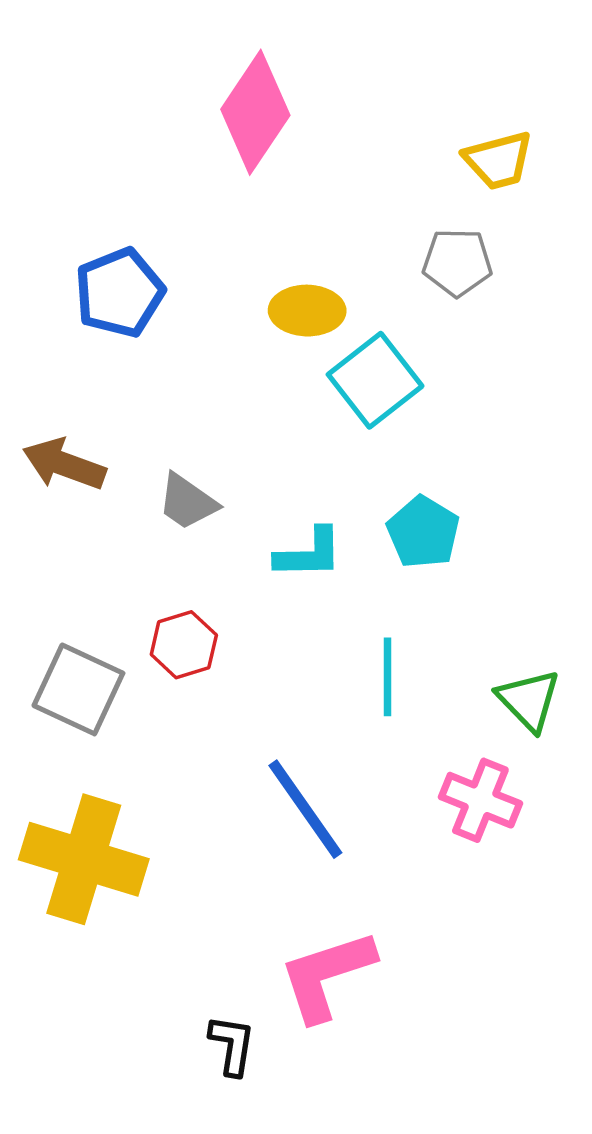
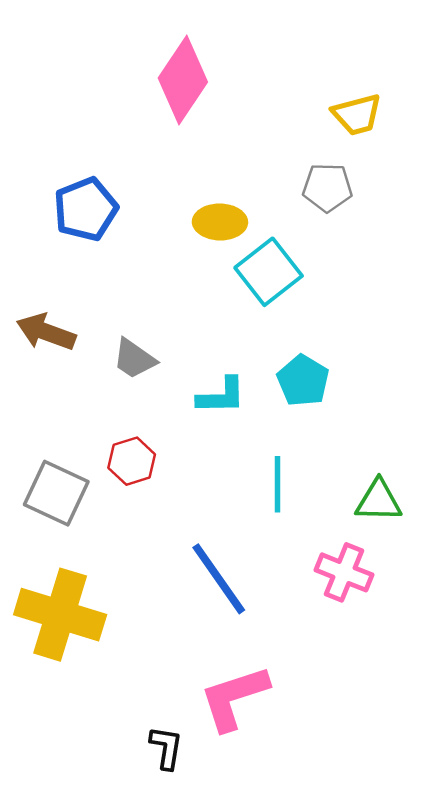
green triangle: (529, 700) -> (379, 501), turned -45

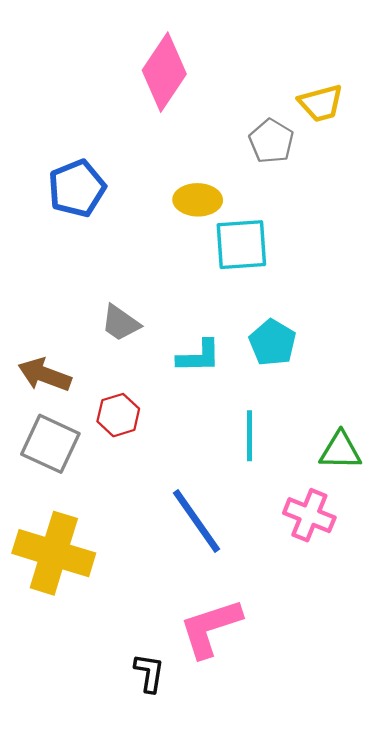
gray pentagon: (327, 187) -> (271, 141), moved, turned 30
cyan square: (269, 272) -> (241, 245), turned 34
brown arrow: (46, 332) -> (45, 375), moved

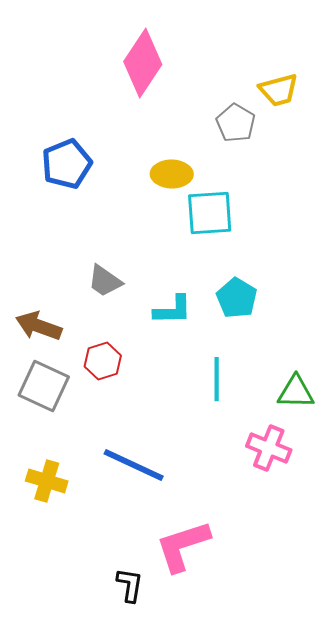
blue line: (197, 521) -> (134, 465), moved, turned -30
yellow cross: (54, 553) -> (47, 481), size x0.6

